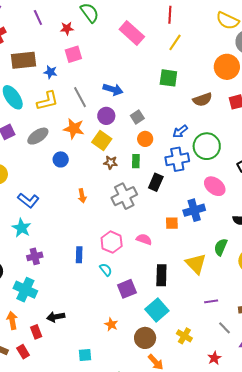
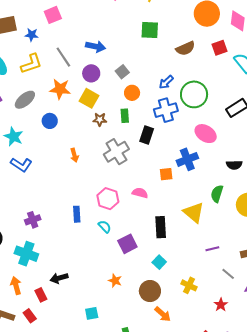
cyan star: (22, 228) -> (14, 137), moved
cyan square: (157, 310) -> (159, 262), size x0.6

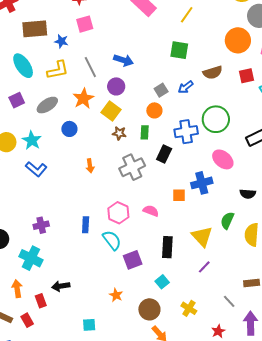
gray square: (122, 72) -> (161, 90), moved
blue arrow: (166, 82) -> (186, 87), moved
orange star: (60, 89) -> (83, 98), turned 30
cyan semicircle: (105, 227) -> (112, 240), size x1.5
purple line: (212, 249) -> (204, 267), moved, turned -40

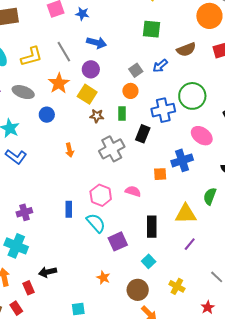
blue star: (61, 41) -> (82, 14), moved
gray ellipse: (47, 105) -> (23, 92), turned 55
yellow triangle: (202, 236) -> (186, 214), turned -45

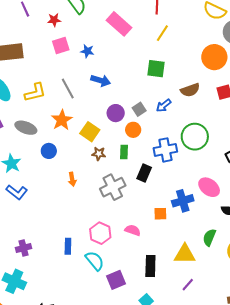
purple circle: (91, 69) -> (116, 113), moved
pink ellipse: (202, 136) -> (209, 187), moved
orange arrow: (70, 150) -> (72, 179), moved

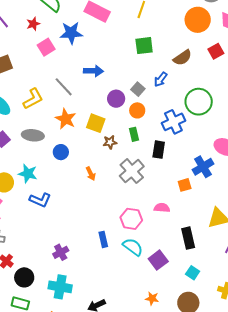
blue star: (87, 51) -> (71, 33), moved, size x1.6

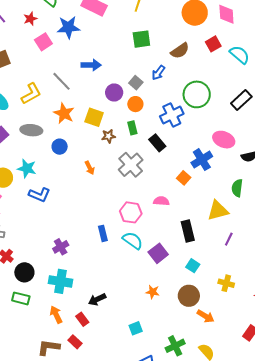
black rectangle: (159, 150) -> (157, 143), turned -48
orange square: (185, 185) -> (184, 178), turned -32

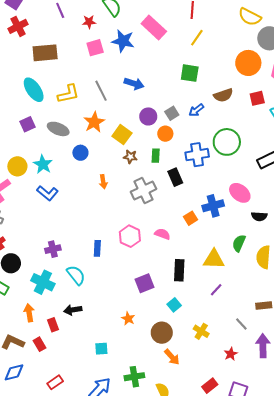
cyan semicircle: (133, 241) -> (76, 275), moved

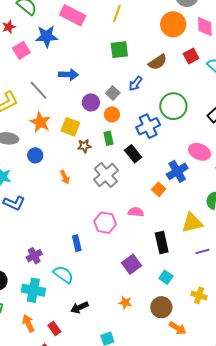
purple line: (216, 290) -> (202, 251), turned 48
black arrow: (73, 310) -> (79, 307), moved

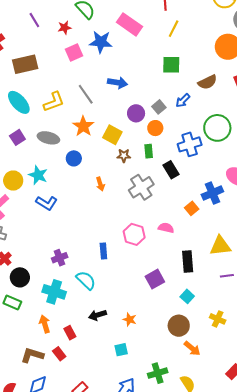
orange star: (125, 303) -> (130, 319), moved

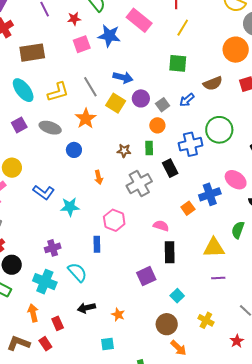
purple circle: (136, 113) -> (141, 98), moved
yellow square: (112, 135) -> (116, 103), moved
cyan star: (38, 175) -> (70, 207), moved, turned -30
pink hexagon: (134, 234) -> (114, 220), moved
black rectangle: (188, 261) -> (170, 252), moved

